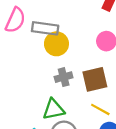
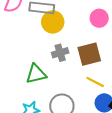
green triangle: (53, 109) -> (36, 74), moved

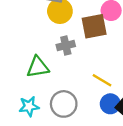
brown square: (89, 54) -> (94, 26), moved

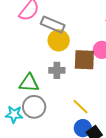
gray circle: (64, 104) -> (34, 107), moved

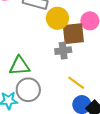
yellow circle: (59, 40) -> (57, 18), moved
gray cross: (57, 70) -> (63, 51), moved

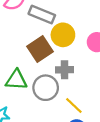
brown square: (73, 34) -> (40, 49), moved, turned -35
gray circle: (28, 90) -> (46, 88), moved

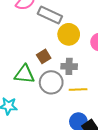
brown square: (40, 49) -> (44, 56), moved, size x0.6
yellow line: (74, 106) -> (78, 90), moved, turned -48

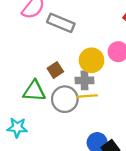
yellow circle: (69, 34) -> (91, 60), moved
yellow line: (78, 90) -> (87, 96), moved

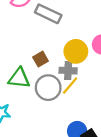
yellow line: (87, 96) -> (70, 86), turned -48

